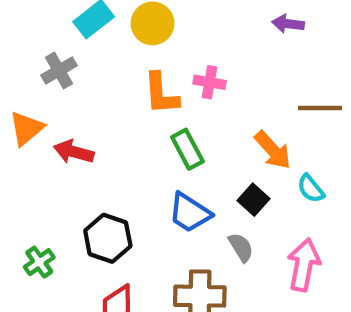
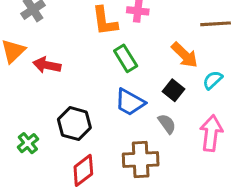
cyan semicircle: (311, 189) -> (213, 80), turned 90

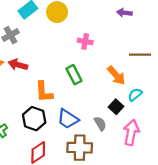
orange L-shape: (105, 21) -> (44, 92), moved
red arrow: (47, 65) -> (18, 65), moved
black square: (174, 90) -> (116, 107), moved
blue trapezoid: (130, 102) -> (68, 119), moved

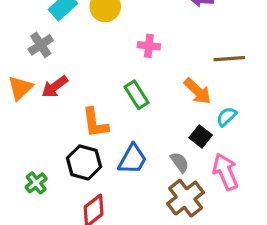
red arrow: (18, 65) -> (55, 87), turned -48
blue trapezoid: (68, 119) -> (132, 159), turned -90
pink arrow: (131, 132) -> (225, 172), turned -30
brown cross: (80, 148) -> (186, 198), moved, turned -35

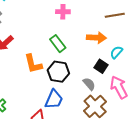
orange arrow: (197, 91) -> (96, 38), turned -36
blue trapezoid: (132, 159) -> (54, 99), moved
black hexagon: (84, 162) -> (58, 72), moved

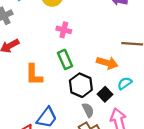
pink cross: (63, 12) -> (64, 30), moved
black hexagon: (58, 72) -> (81, 85), moved

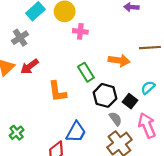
pink cross: (64, 30) -> (80, 31), moved
orange arrow: (107, 63) -> (119, 60), moved

